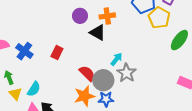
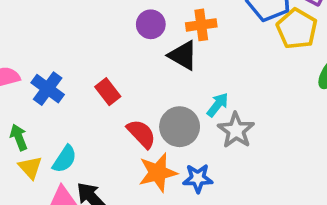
red rectangle: (57, 52) -> (108, 92), turned -64
red semicircle: (87, 73) -> (141, 134), moved
gray circle: (103, 80) -> (180, 127), moved

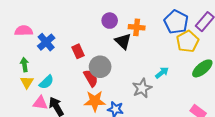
cyan arrow: (218, 105) -> (162, 73), moved
gray circle: (180, 127) -> (100, 67), moved

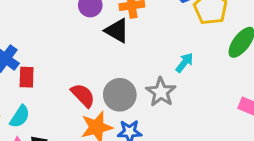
red rectangle: (78, 51) -> (27, 77), moved, turned 40
gray circle: (100, 67) -> (120, 95), moved

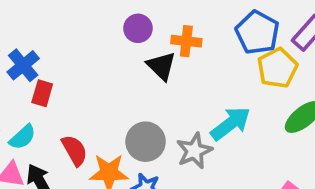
cyan arrow: (184, 63) -> (231, 124), size x1.6
red semicircle: (83, 95) -> (75, 150), moved

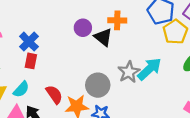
purple circle: (138, 28) -> (83, 28), moved
blue cross: (23, 65) -> (29, 42), moved
gray star: (194, 151) -> (129, 72), moved

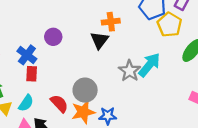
purple circle: (83, 28) -> (53, 37), moved
black triangle: (103, 37) -> (99, 40), turned 36
gray circle: (98, 85) -> (85, 90), moved

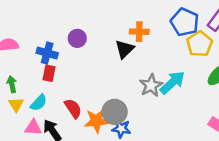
blue cross: (27, 55) -> (47, 53), turned -30
gray circle: (85, 90) -> (115, 112), moved

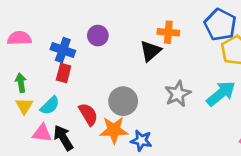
cyan arrow: (172, 82) -> (221, 94), moved
gray circle: (115, 112) -> (123, 101), moved

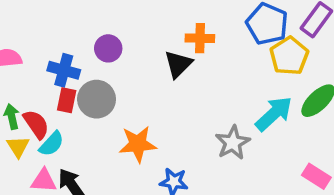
gray star: (178, 94) -> (233, 143), moved
gray circle: (123, 101) -> (97, 99), moved
red semicircle: (88, 114) -> (36, 124), moved
orange star: (114, 130) -> (138, 144), moved

